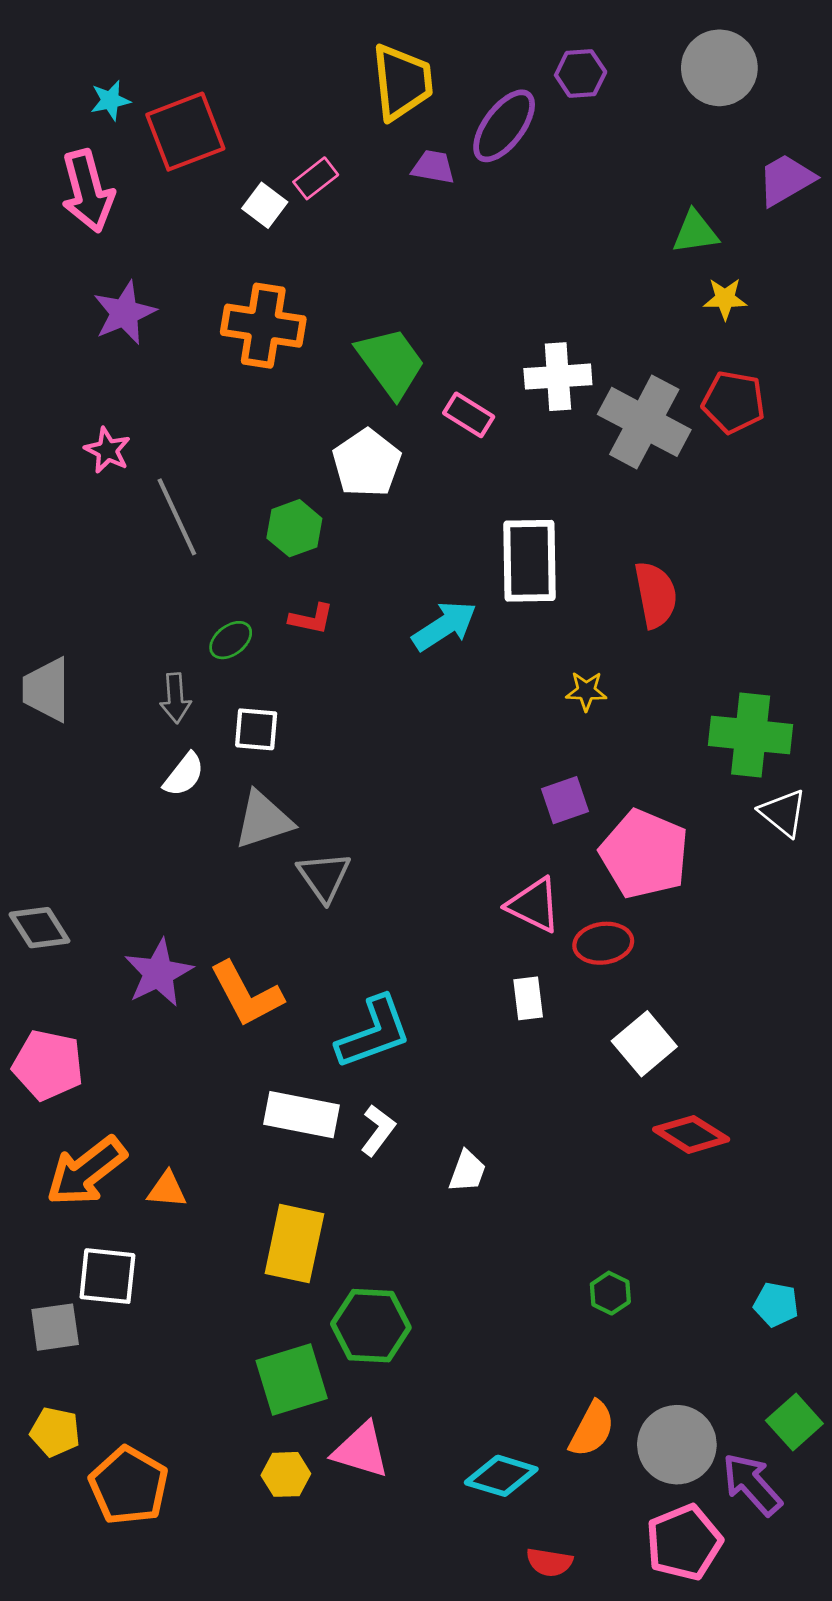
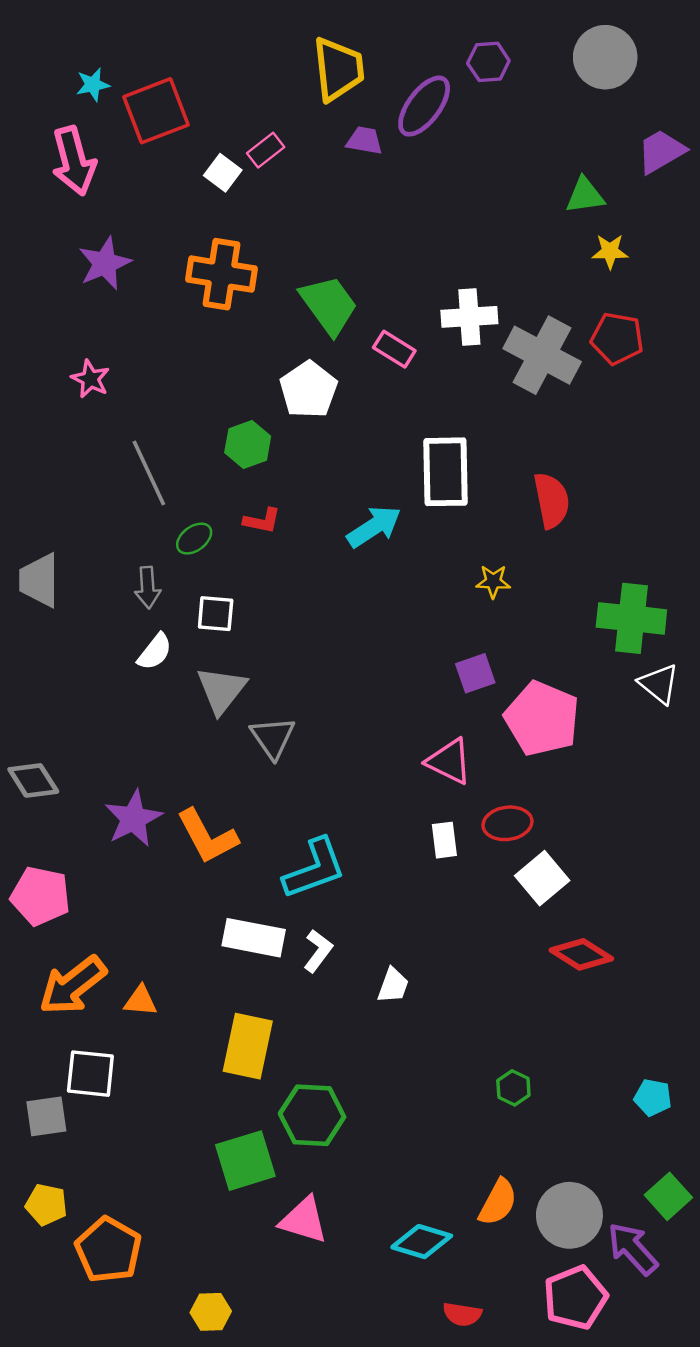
gray line: (177, 517) -> (149, 473), moved
gray triangle: (263, 820) -> (222, 690), turned -34
red ellipse: (603, 943) -> (507, 823), moved
yellow hexagon: (286, 1474) -> (211, 1312), moved

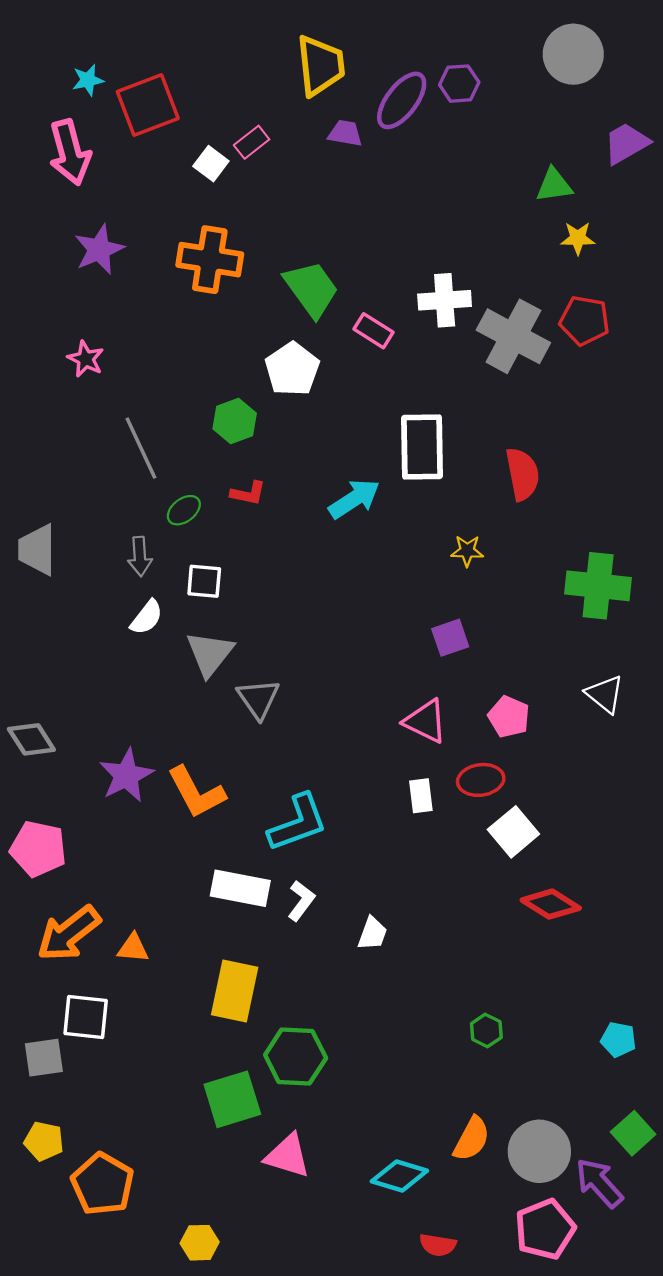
purple hexagon: (488, 62) -> (459, 84), moved
white triangle: (659, 684) -> (605, 694), moved
pink pentagon: (542, 718) -> (509, 717), moved, size x0.6

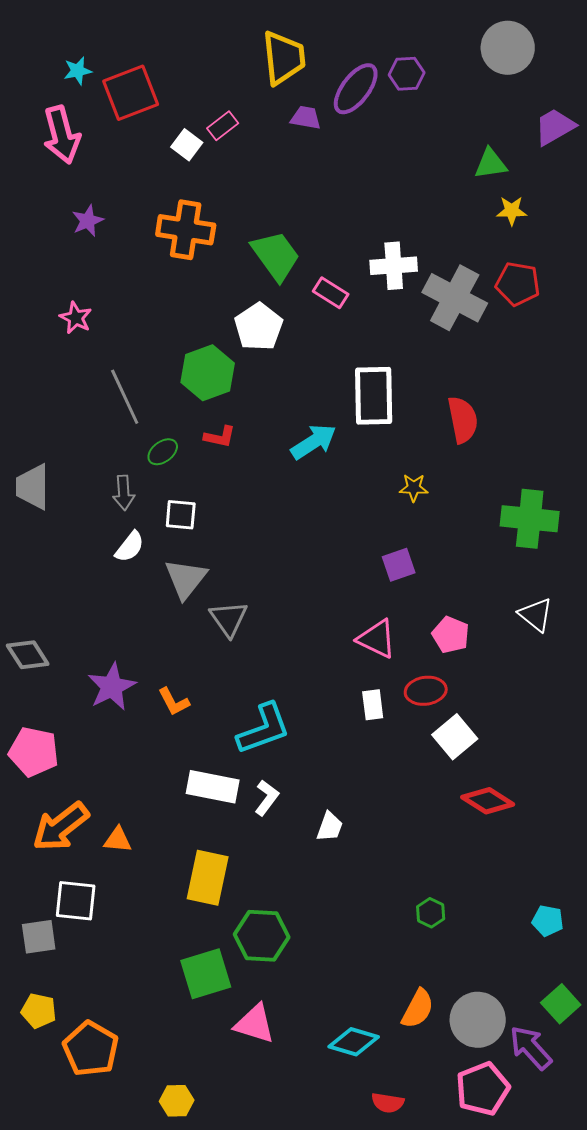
purple star: (99, 249) -> (88, 221), size x0.7
green hexagon: (235, 421) -> (208, 373), size x1.4
orange L-shape: (196, 792) -> (174, 702), size x0.6

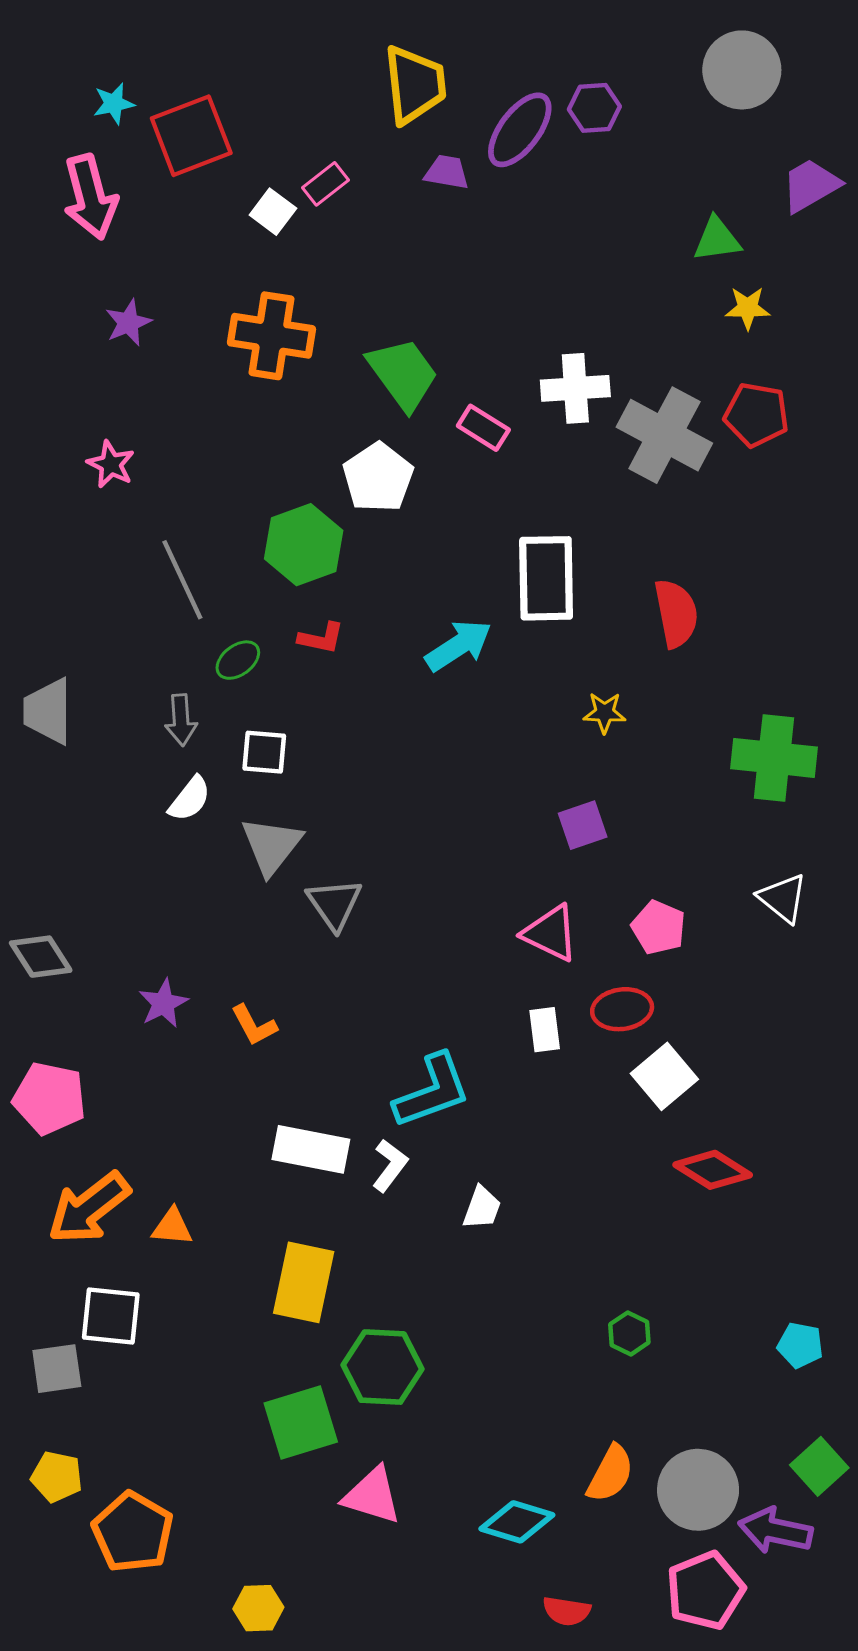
purple star: (112, 687) -> (163, 1003), size x0.7
cyan L-shape: (264, 729) -> (432, 1091), moved
purple arrow: (531, 1048) -> (775, 1531), turned -36

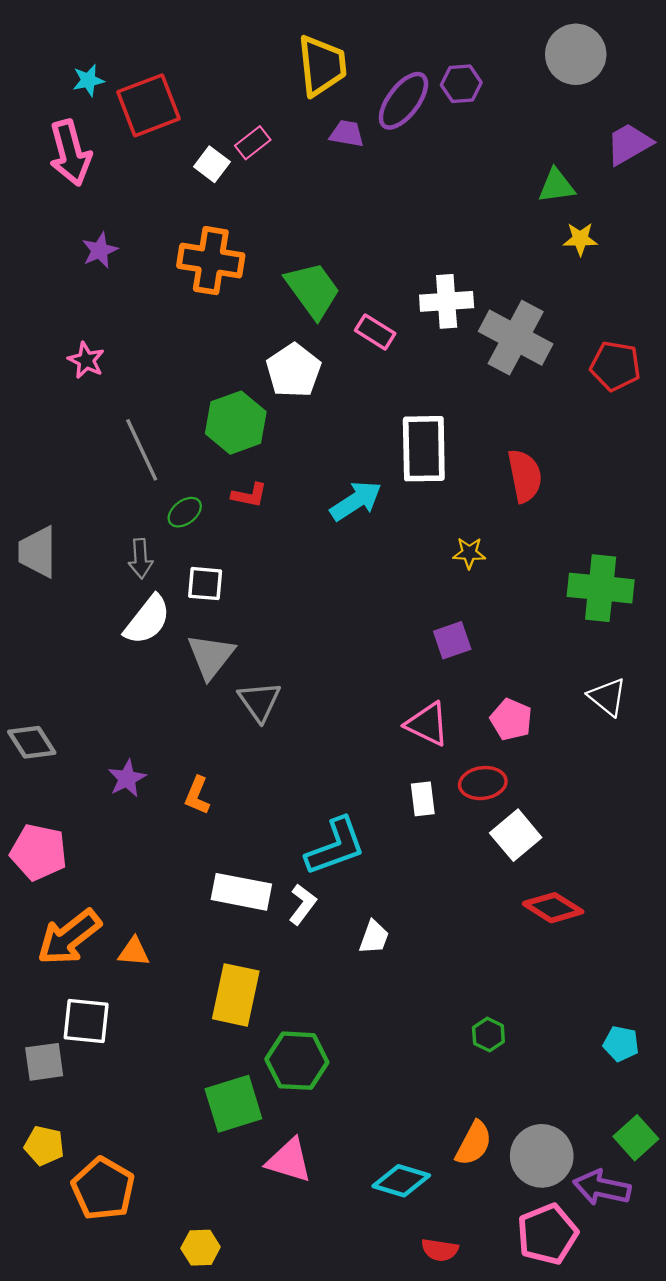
red pentagon: (756, 415) -> (615, 366), moved
white semicircle: (190, 799) -> (147, 620), size x1.4
orange L-shape: (254, 1025) -> (197, 795), turned 51

